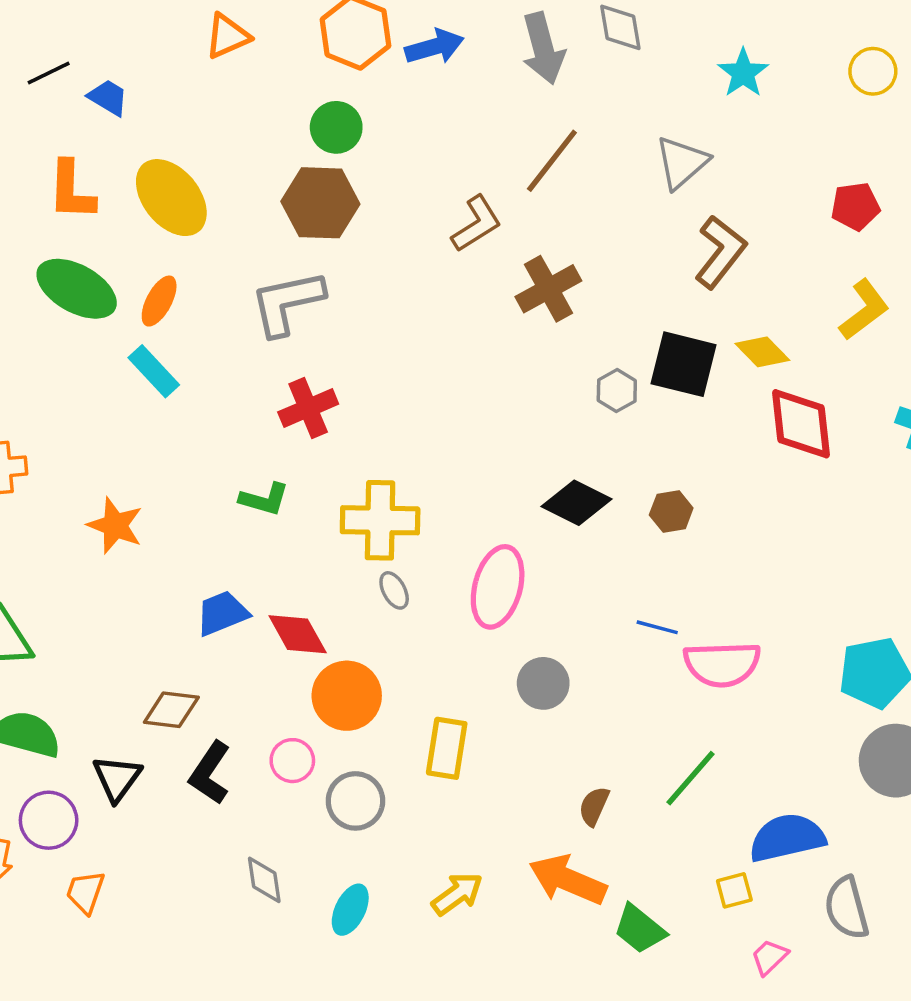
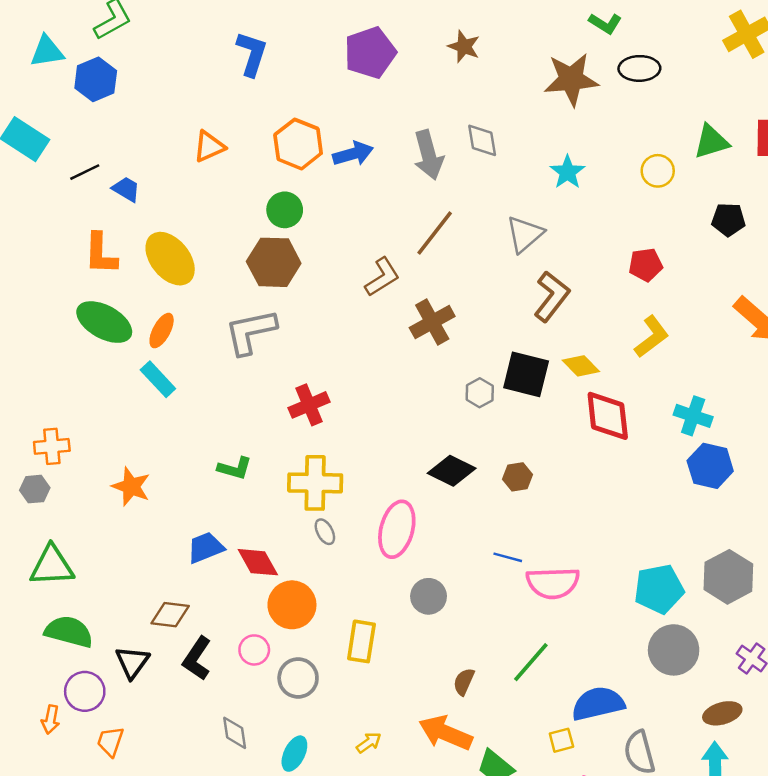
red cross: (308, 408) -> (309, 405), moved
yellow arrow: (457, 894) -> (369, 743), size x0.7

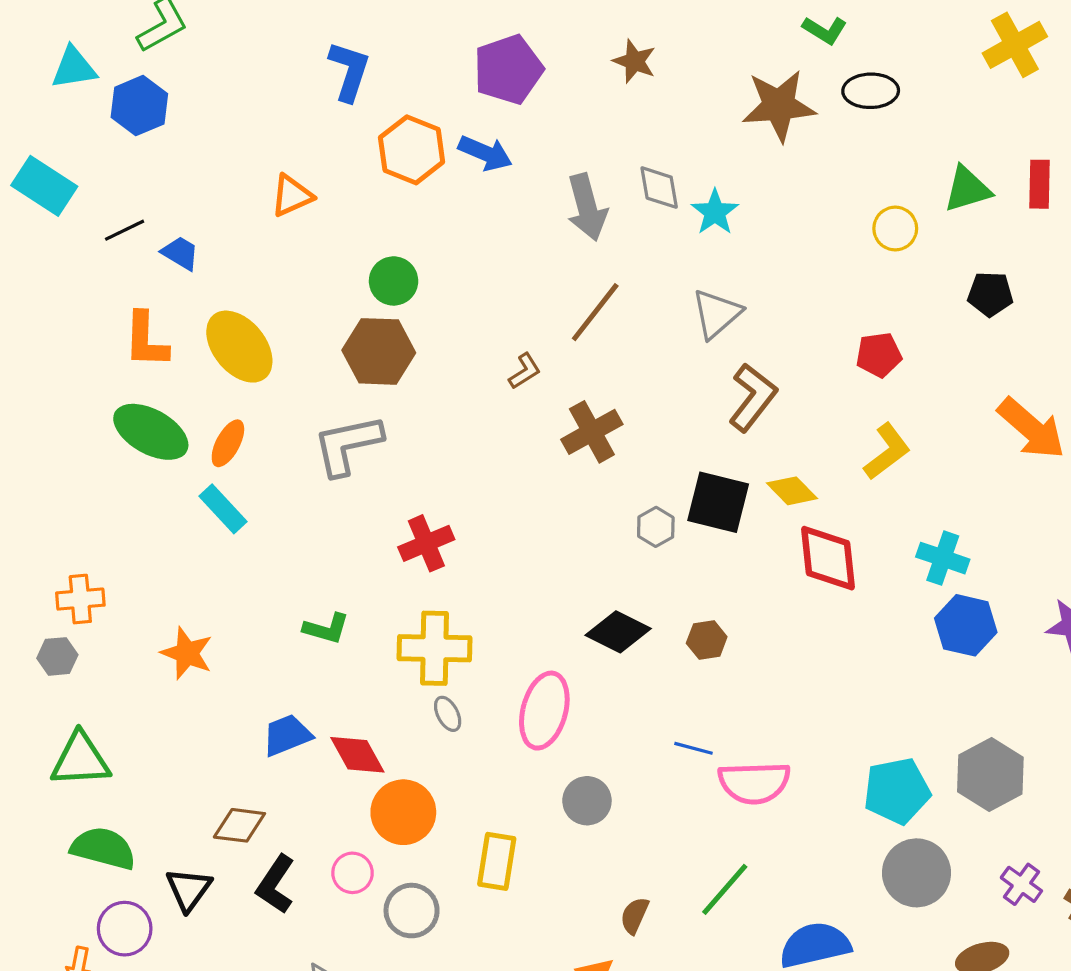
orange hexagon: (298, 144) -> (412, 150), moved
blue arrow: (353, 154) -> (485, 153), moved, turned 39
cyan star: (567, 172) -> (715, 212), moved
brown L-shape: (382, 277) -> (525, 371), size x0.7

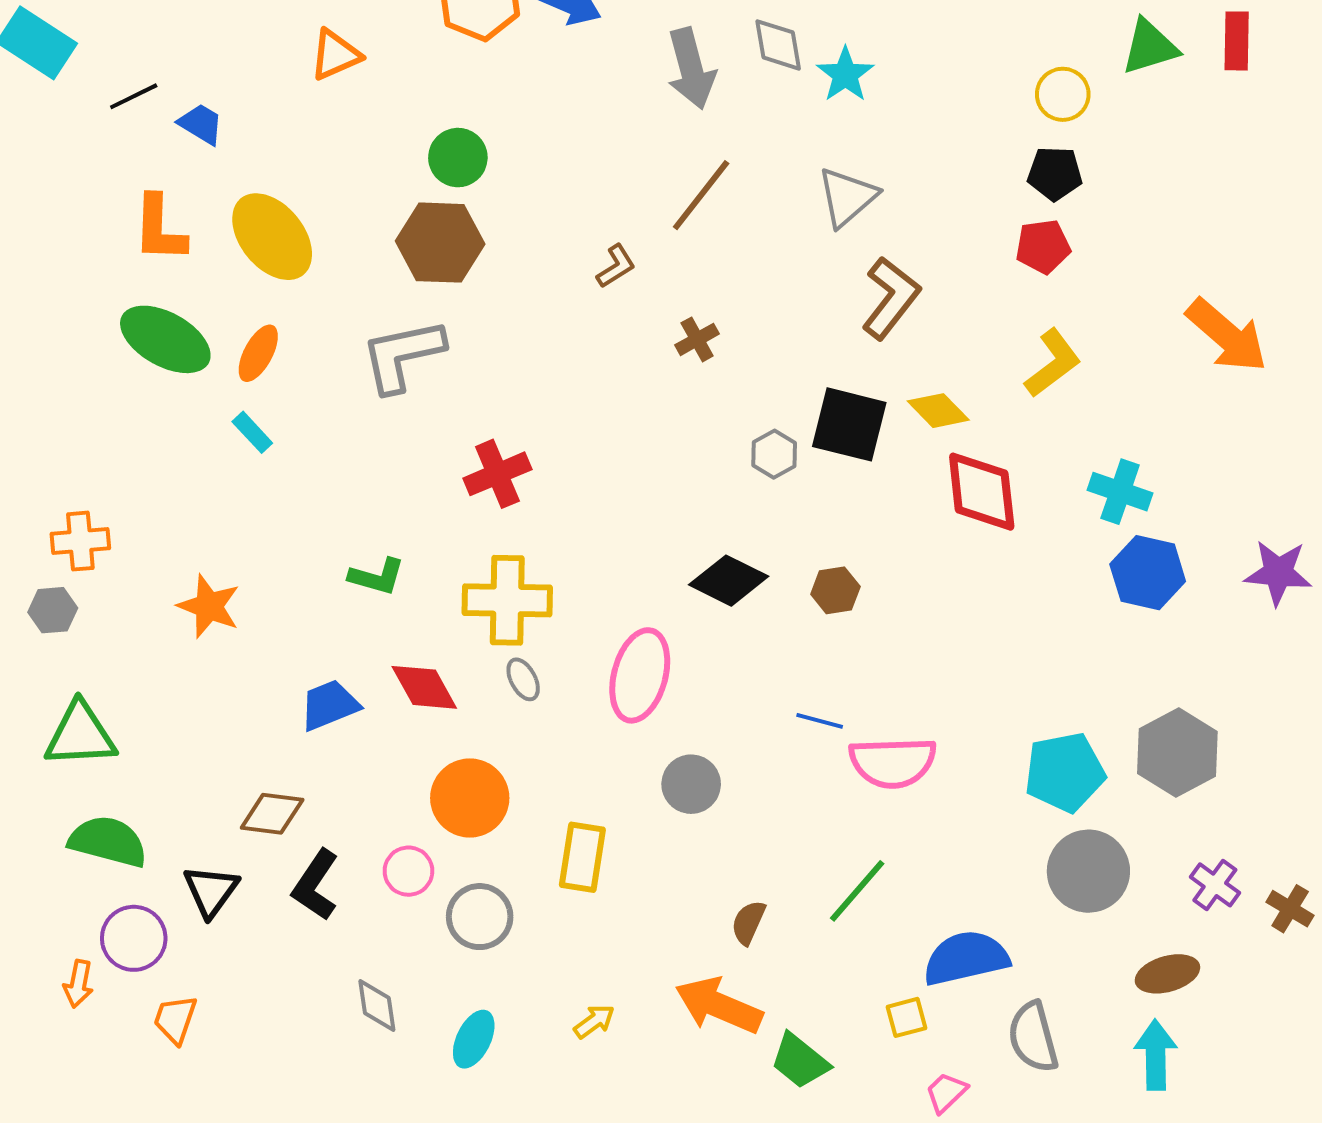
black pentagon: (990, 294) -> (1055, 173), moved
brown cross: (592, 432) -> (697, 339), size x0.6
cyan rectangle: (223, 509) -> (252, 432), size x0.7
red diamond: (357, 755) -> (424, 687), moved

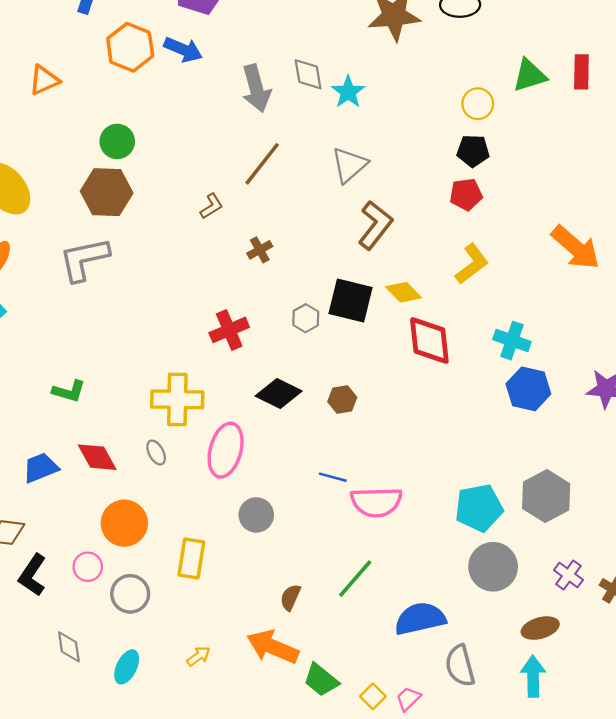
red cross: (497, 474) -> (229, 330), moved
yellow cross: (507, 600) -> (177, 399), moved
yellow square: (907, 1017) -> (373, 696), moved, turned -30

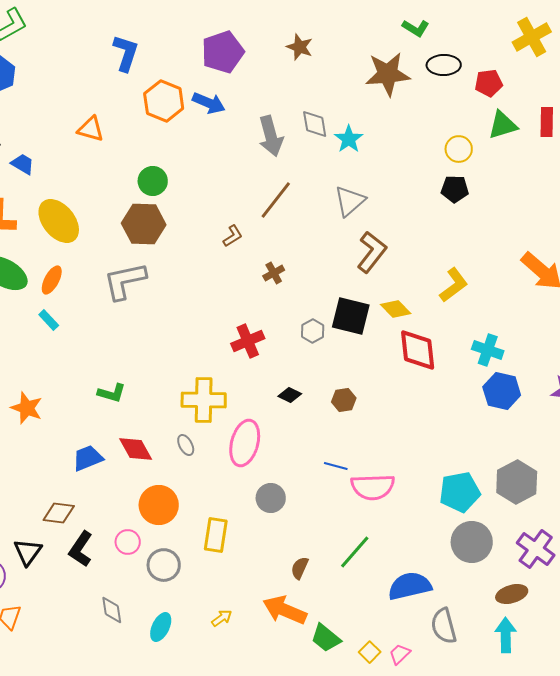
orange triangle: (44, 80) -> (91, 129), turned 40
red pentagon: (466, 194) -> (489, 83), moved
black diamond: (279, 394) -> (290, 395), size x0.6
purple cross: (568, 575) -> (536, 549), size x1.5

